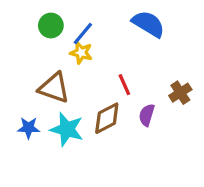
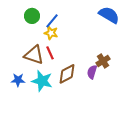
blue semicircle: (148, 24) -> (109, 15), moved
red line: (124, 85) -> (50, 53), moved
brown cross: (180, 93) -> (103, 61), moved

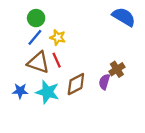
blue line: (52, 21) -> (35, 37), moved

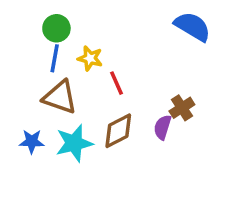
blue line: (35, 37) -> (55, 58), turned -30
red line: (57, 60) -> (117, 83), moved
cyan star: (47, 92) -> (74, 143), turned -30

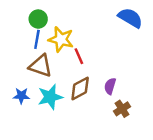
yellow star: (90, 58) -> (61, 39), size x1.5
brown cross: (182, 108) -> (122, 109), moved

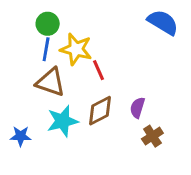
blue star: (21, 96) -> (21, 136), moved

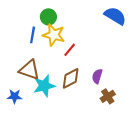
green circle: (48, 24) -> (48, 17), moved
red line: (98, 70) -> (70, 50), turned 64
brown triangle: (51, 82) -> (29, 70), moved

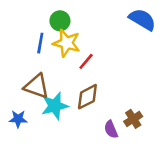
purple semicircle: (97, 76) -> (111, 129), moved, turned -40

